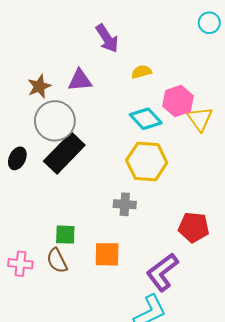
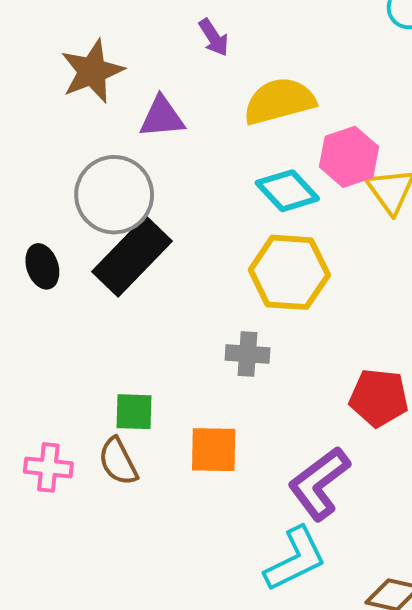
purple arrow: (107, 38) -> (214, 37), size x0.7
yellow semicircle: (141, 72) -> (279, 101), size x1.8
brown star: (39, 86) -> (92, 71), moved, size x1.4
black ellipse: (17, 158) -> (42, 266), turned -45

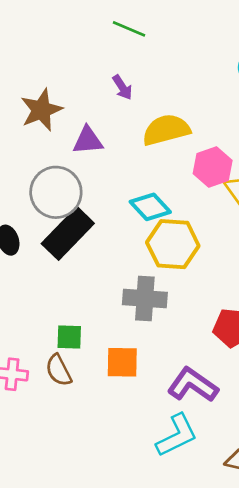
cyan diamond: (287, 191) -> (150, 207), moved
gray cross: (247, 354) -> (145, 299), size x1.5
purple L-shape: (319, 483) -> (193, 385), turned 72

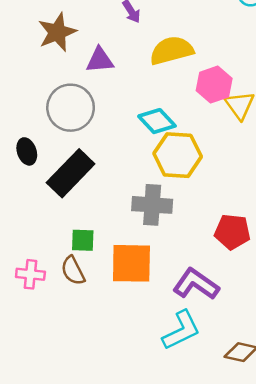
black rectangle: (68, 233) -> (71, 173), moved
orange square: (122, 362) -> (131, 263), size x1.4

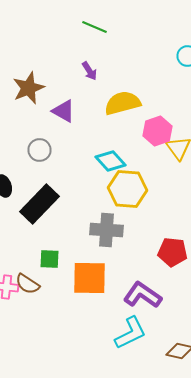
purple triangle: (100, 60) -> (64, 111), turned 35
gray circle: (71, 108) -> (40, 150), size x0.6
brown semicircle: (73, 271) -> (28, 284), moved, turned -30

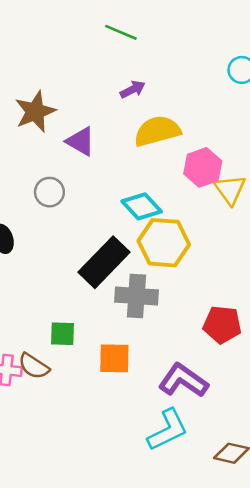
purple arrow: (90, 71) -> (133, 89), moved, turned -84
black rectangle: (40, 204) -> (104, 262), moved
orange square: (90, 278) -> (114, 358), size x0.7

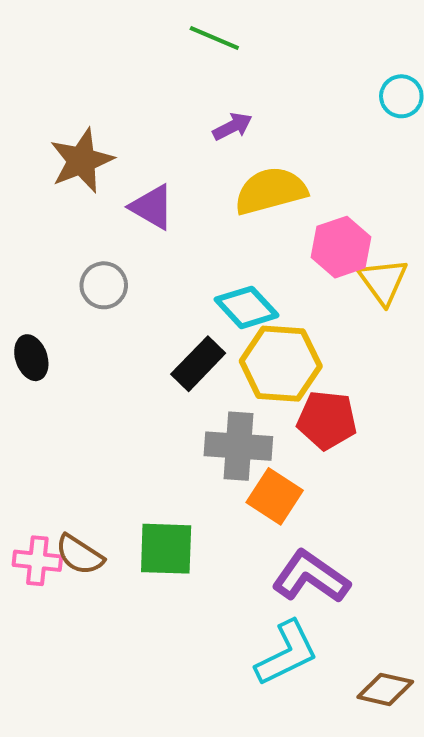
black rectangle: (104, 262) -> (198, 364), moved, size x0.7
red pentagon: (222, 325) -> (327, 420), moved
green square: (62, 334) -> (166, 549), moved, size x1.4
orange square: (114, 358) -> (275, 496), moved, turned 32

